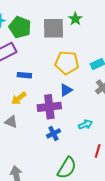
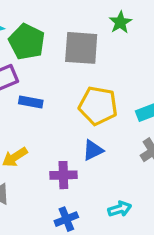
green star: (75, 19) -> (120, 22), moved
blue rectangle: (24, 75) -> (31, 102), moved
purple cross: (49, 107) -> (63, 175), size x0.7

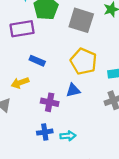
blue rectangle: (31, 102) -> (37, 61), moved
cyan arrow: (120, 209) -> (68, 136), moved

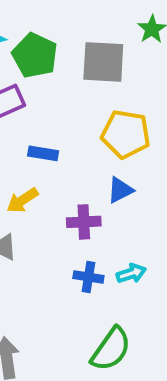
blue cross: (45, 132) -> (88, 277), turned 32

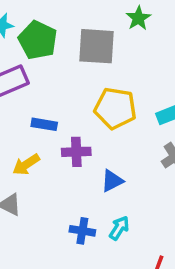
blue triangle: (120, 190) -> (112, 181), moved
purple cross: (84, 222) -> (76, 152), moved
cyan arrow: (131, 273) -> (119, 228), turned -40

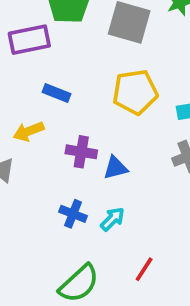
yellow pentagon: (115, 108) -> (135, 92), turned -30
purple cross: (76, 152) -> (81, 152), moved

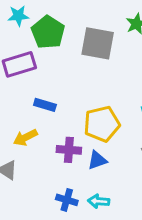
yellow pentagon: (135, 92) -> (102, 124), moved
cyan arrow: (112, 219) -> (99, 201), turned -125

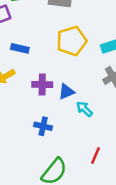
yellow pentagon: (102, 124) -> (72, 41), moved
cyan arrow: (99, 201) -> (84, 109), moved, turned 42

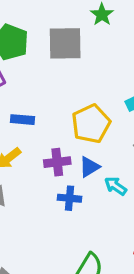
yellow pentagon: (72, 41) -> (91, 124), moved
blue cross: (43, 126) -> (70, 198), moved

